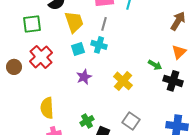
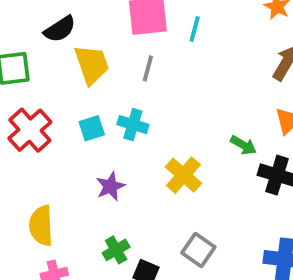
cyan cross: (99, 45) -> (133, 125), moved
cyan square: (78, 49) -> (92, 128), moved
purple star: (84, 77) -> (110, 186), moved

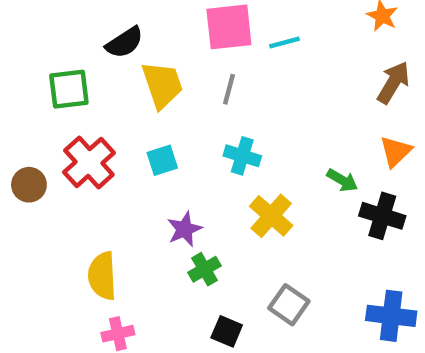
cyan line: (195, 29) -> (284, 43), turned 60
cyan cross: (133, 125) -> (242, 156), moved
green cross: (116, 250) -> (205, 269), moved

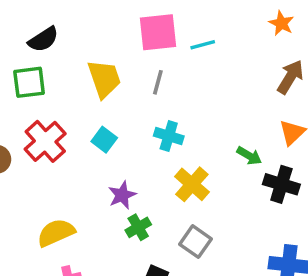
black semicircle: (125, 43) -> (43, 39), moved
cyan square: (162, 160) -> (104, 140), turned -35
yellow semicircle: (102, 276) -> (56, 233), turned 69
gray square: (289, 305) -> (196, 242), moved

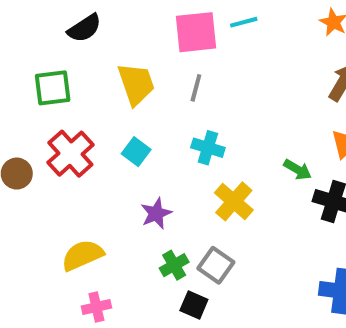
black semicircle: (43, 39) -> (84, 28), moved
cyan line: (203, 45) -> (244, 22), moved
green cross: (138, 227) -> (174, 265), moved
gray square: (196, 242) -> (216, 265), moved

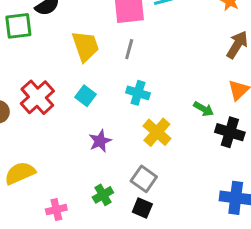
green square: (53, 88) -> (18, 26), moved
yellow semicircle: (82, 255) -> (20, 173), moved
green cross: (174, 265) -> (103, 195), moved
black square: (194, 305) -> (142, 208), moved

